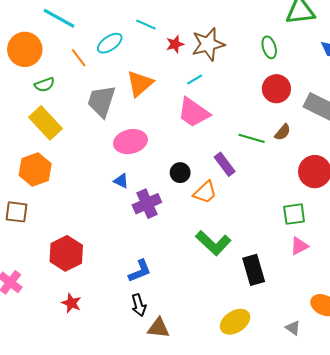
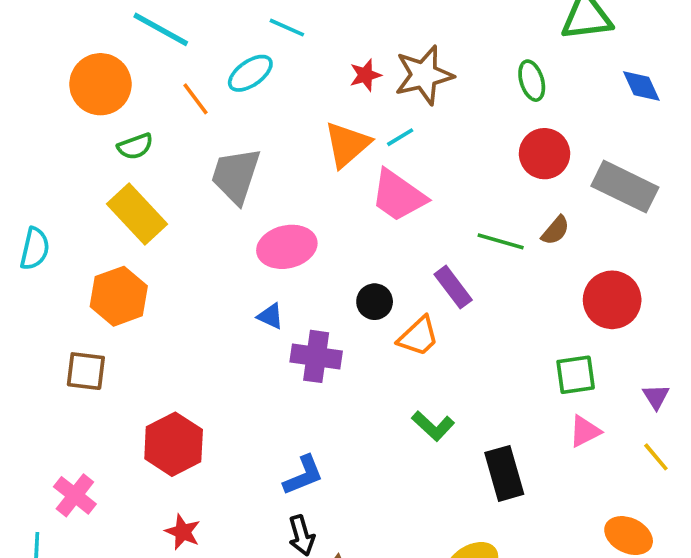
cyan line: (146, 25) -> (287, 28), moved
orange triangle: (140, 84) -> (347, 145), moved
purple cross: (147, 204) -> (316, 356), turned 32
green L-shape: (213, 243) -> (433, 426), size x0.7

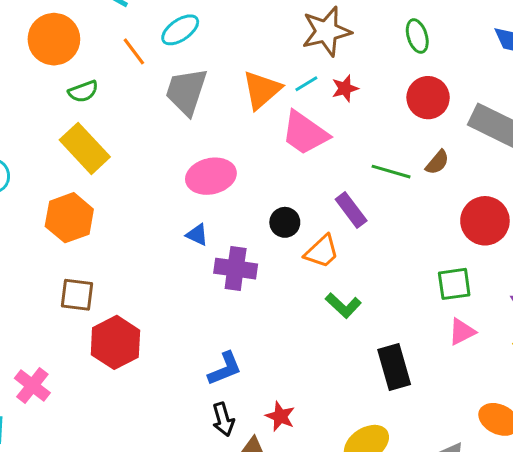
red star: (365, 75) -> (345, 88), moved
gray trapezoid: (236, 176) -> (186, 91), moved
brown square: (86, 371) -> (77, 295), moved
green L-shape: (433, 426) -> (343, 305), moved
red star: (183, 532) -> (280, 416), moved

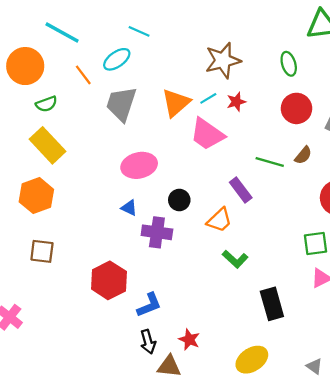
black circle: (285, 222) -> (179, 200), moved
red hexagon: (115, 342) -> (109, 280), moved

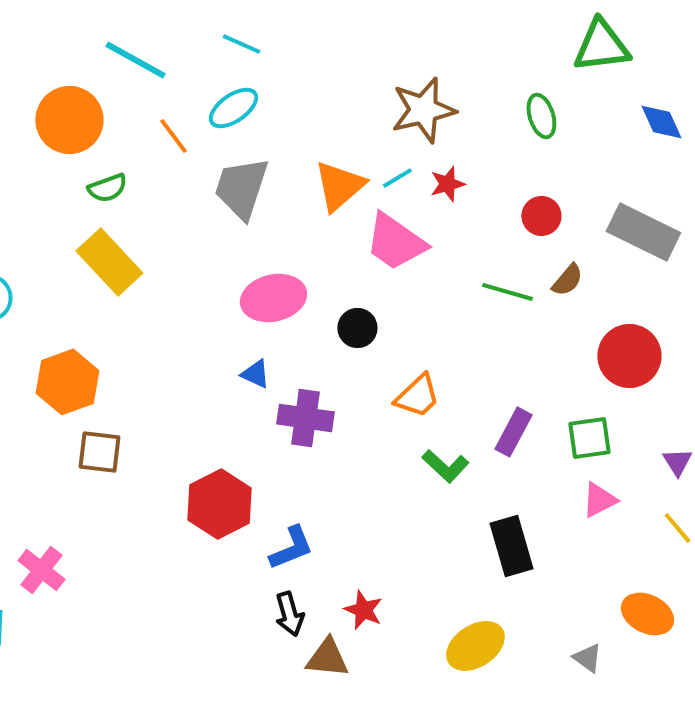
cyan line: (139, 31) -> (241, 44), moved
red circle: (297, 108) -> (541, 216), moved, size x0.7
purple rectangle: (241, 190) -> (513, 432), moved, turned 65
orange hexagon: (36, 196) -> (67, 382), moved
black circle: (179, 200) -> (357, 328), moved

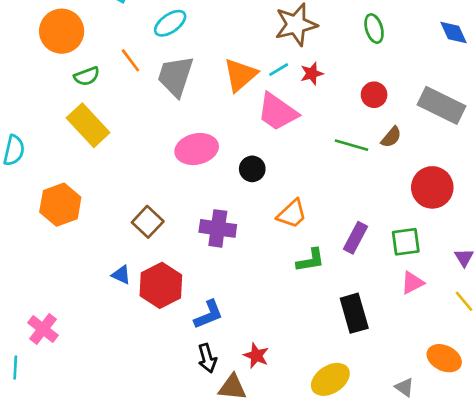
orange line: (173, 136) -> (130, 60), moved
blue triangle: (255, 374) -> (121, 275), moved
brown square: (99, 452) -> (148, 222), moved, turned 36
green L-shape: (445, 466) -> (310, 260), turned -52

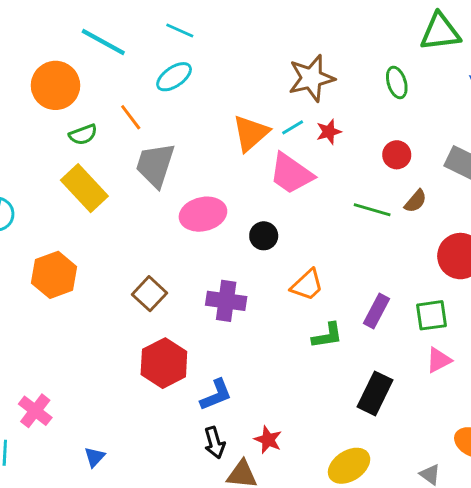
gray trapezoid: (175, 76) -> (155, 165), moved
blue triangle: (121, 275) -> (95, 457), moved, turned 48
black rectangle: (354, 313) -> (375, 393), turned 42

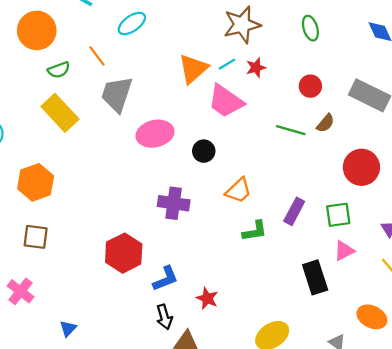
brown square: (149, 294) -> (36, 237), moved, turned -36
black rectangle: (375, 393) -> (315, 277), moved, turned -44
red star: (268, 440) -> (207, 298), moved

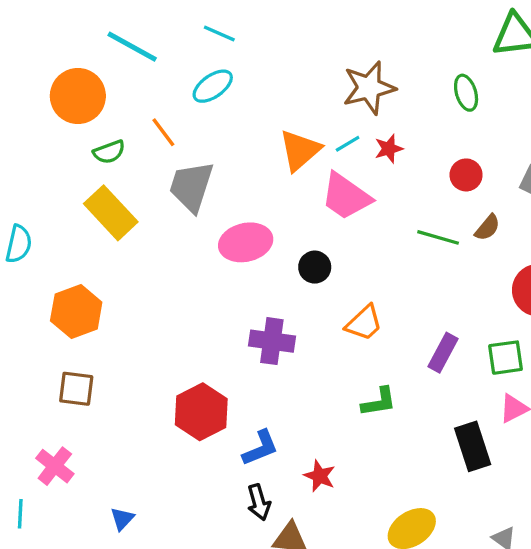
green L-shape: (255, 231) -> (379, 402), moved

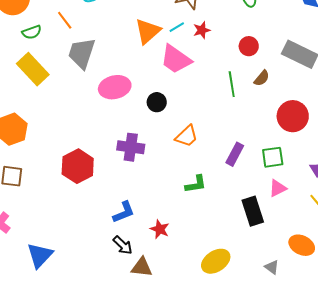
green line: (438, 237) -> (232, 84), turned 65
red hexagon: (201, 412) -> (78, 166), moved
black arrow: (259, 502) -> (123, 245), turned -30
blue triangle: (122, 519) -> (40, 255), size x1.8

